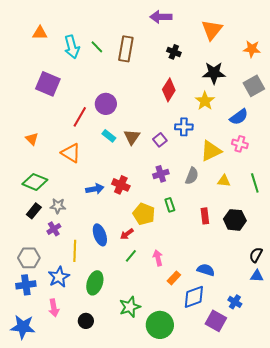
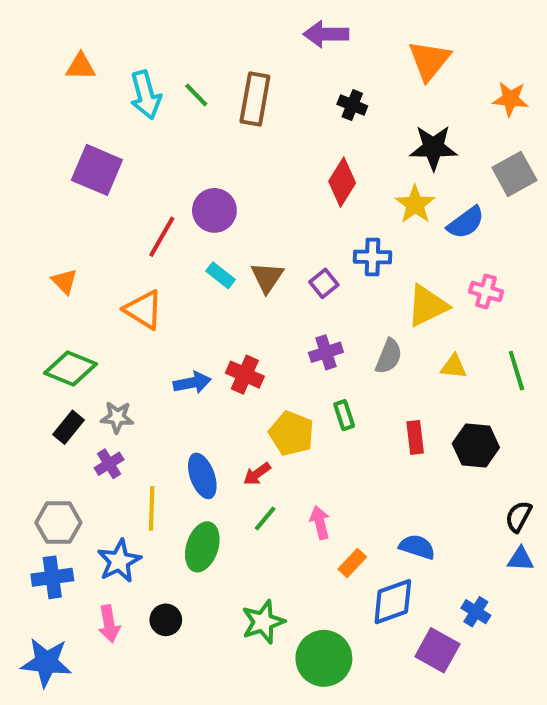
blue semicircle: (239, 117) -> (466, 223), moved
green ellipse: (95, 283) -> (202, 547), moved
black circle: (86, 321) -> (166, 620), moved

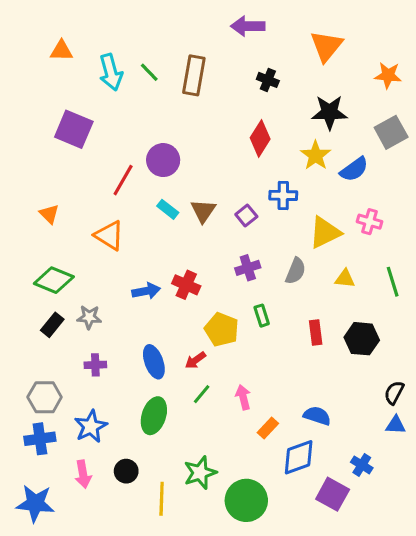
purple cross: (109, 464) -> (95, 365), moved, turned 30
yellow line: (152, 508) -> (162, 499), moved

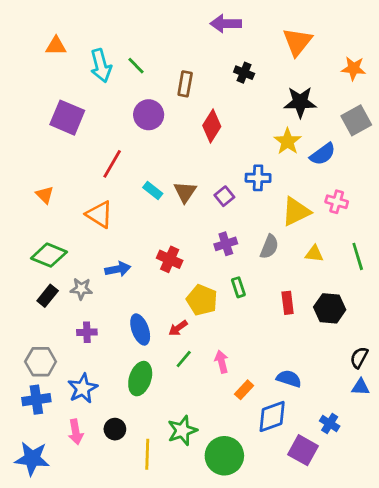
brown rectangle: (194, 75) -> (185, 84), moved, size x0.7
red diamond: (260, 138) -> (212, 126), moved
purple circle: (163, 160) -> (149, 115), moved
blue arrow: (146, 291) -> (118, 269), moved

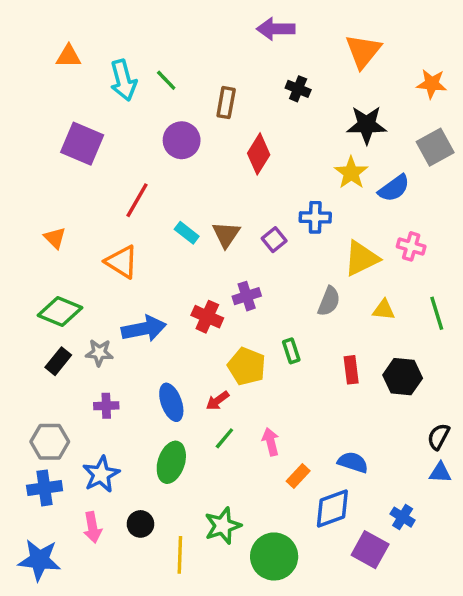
purple cross: (226, 244) -> (247, 296), moved
blue arrow: (118, 269) -> (144, 329), size x1.4

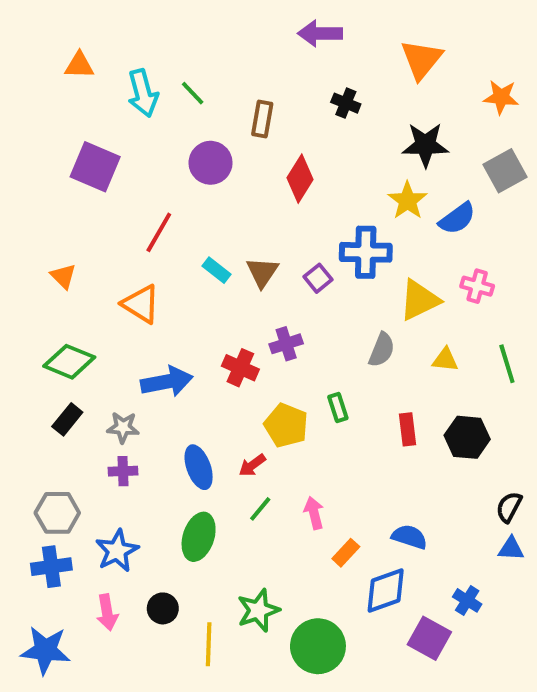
blue cross: (315, 217) -> (366, 252), size x1.4
gray star: (99, 353) -> (123, 427), moved

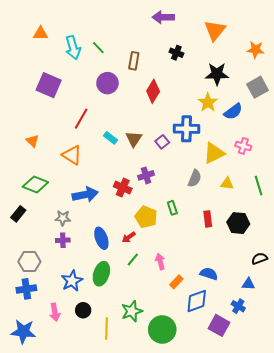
black rectangle: (67, 419) -> (18, 214), moved
black semicircle: (509, 507) -> (260, 259), turned 42
blue triangle: (511, 549) -> (248, 284), moved
blue star: (117, 551) -> (72, 281), moved

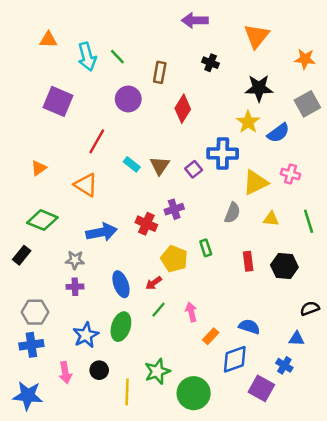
orange triangle: (32, 141) -> (39, 168), turned 40

